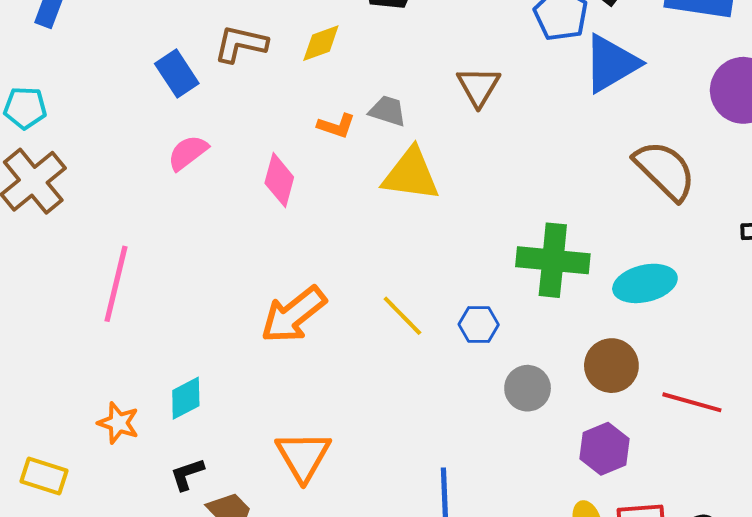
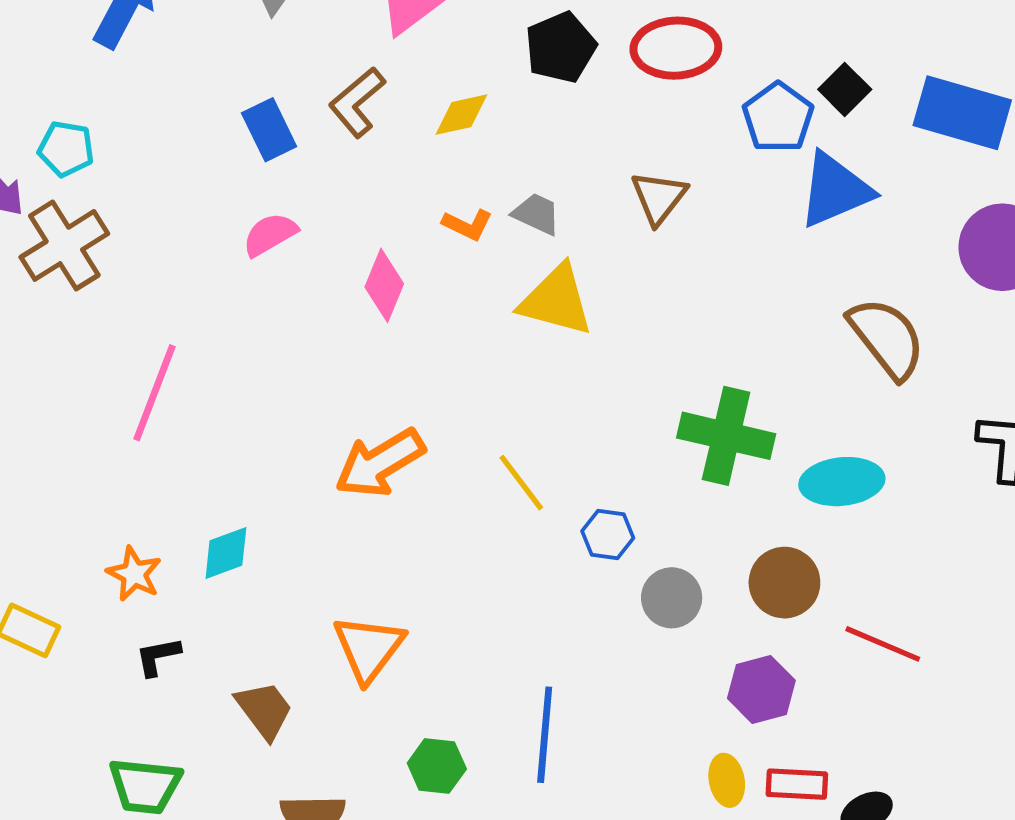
brown L-shape: (241, 44) -> (357, 102), turned -60
blue hexagon: (479, 325) -> (608, 534), moved
black L-shape: (187, 474) -> (158, 656), moved

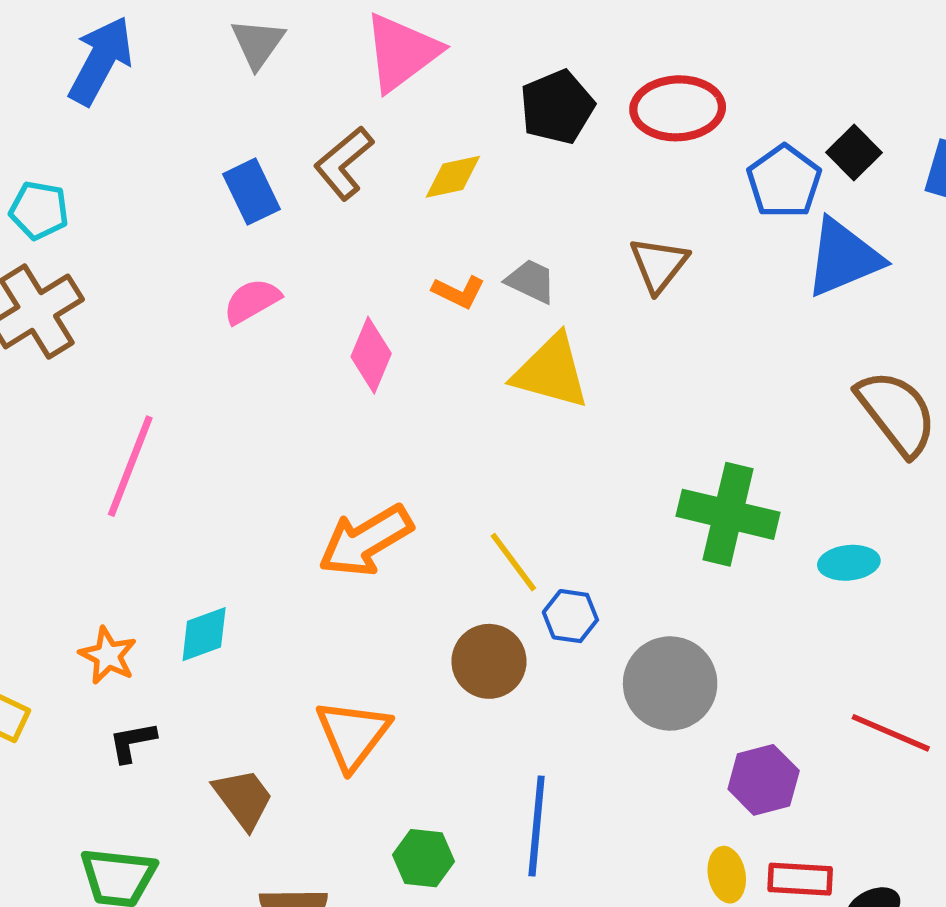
cyan ellipse: (842, 482) -> (849, 563), size x0.7
blue hexagon: (608, 534) -> (570, 616), moved
brown circle: (784, 583) -> (489, 661), moved
gray circle: (672, 598) -> (670, 683), size x1.5

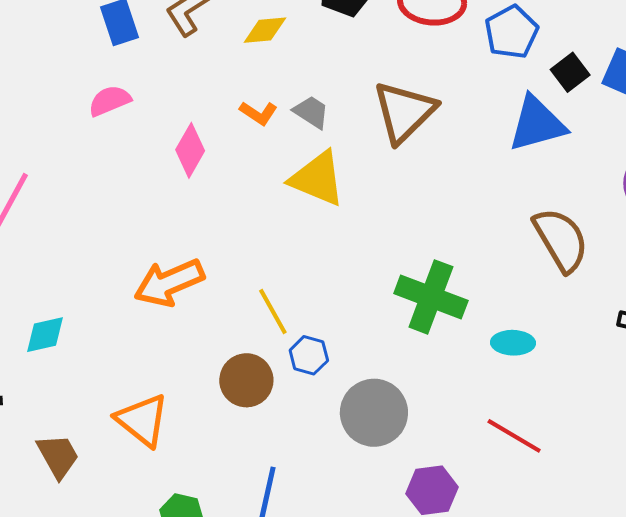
black square: (854, 153) -> (570, 72), moved
blue pentagon: (784, 181) -> (511, 32), moved
brown triangle: (659, 265) -> (404, 112), size x1.5
red line: (891, 733) -> (514, 436), moved
orange triangle: (353, 734) -> (142, 420), turned -36

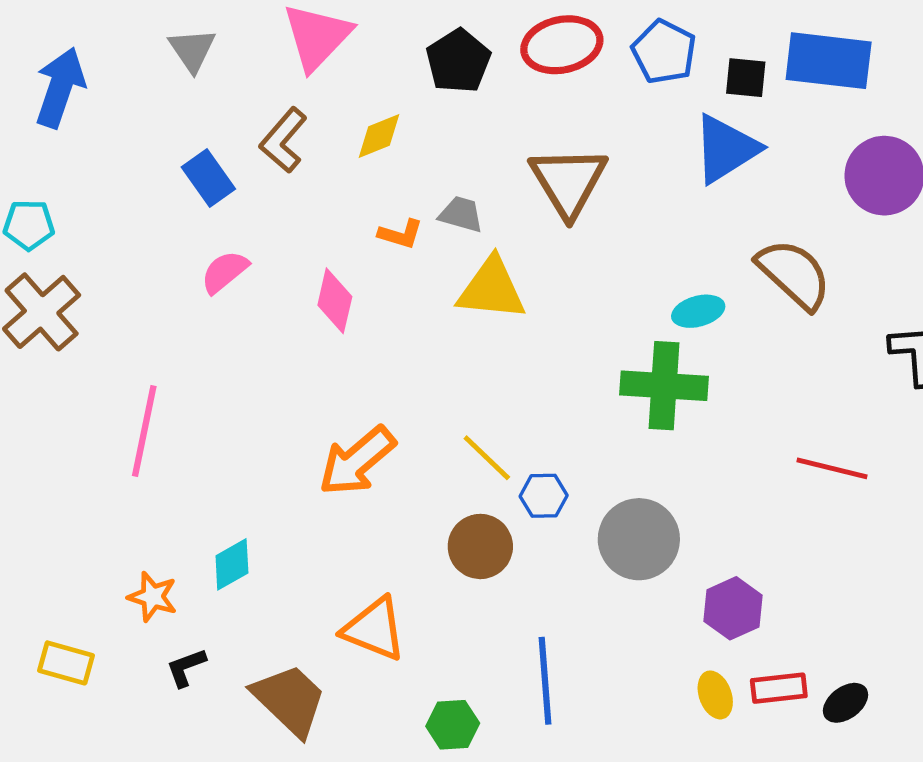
black square: (570, 72) -> (746, 78), turned -30
cyan ellipse: (513, 343) -> (698, 311), moved
red line: (514, 436) -> (832, 468), moved
brown trapezoid: (58, 456) -> (289, 700), size x1.4

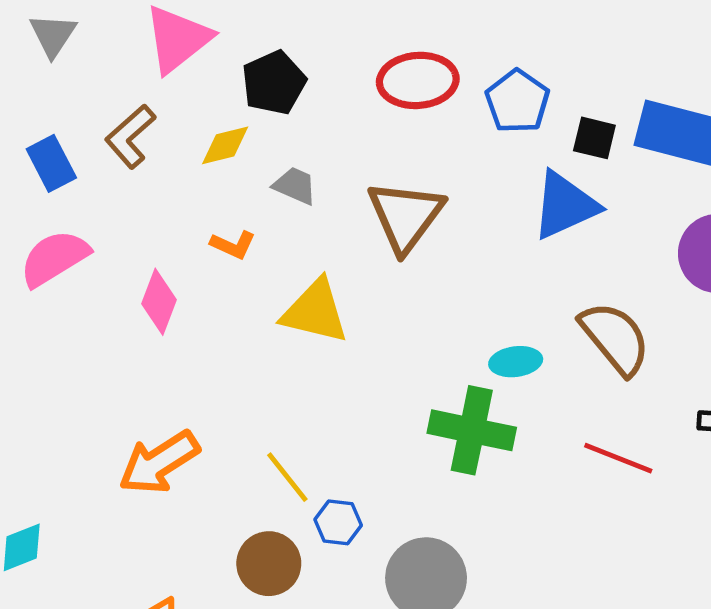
black pentagon: (458, 61) -> (274, 83), moved
gray trapezoid: (461, 214) -> (295, 186), moved
pink semicircle: (225, 272) -> (54, 258), size x1.4
red line: (832, 468) -> (618, 458), moved

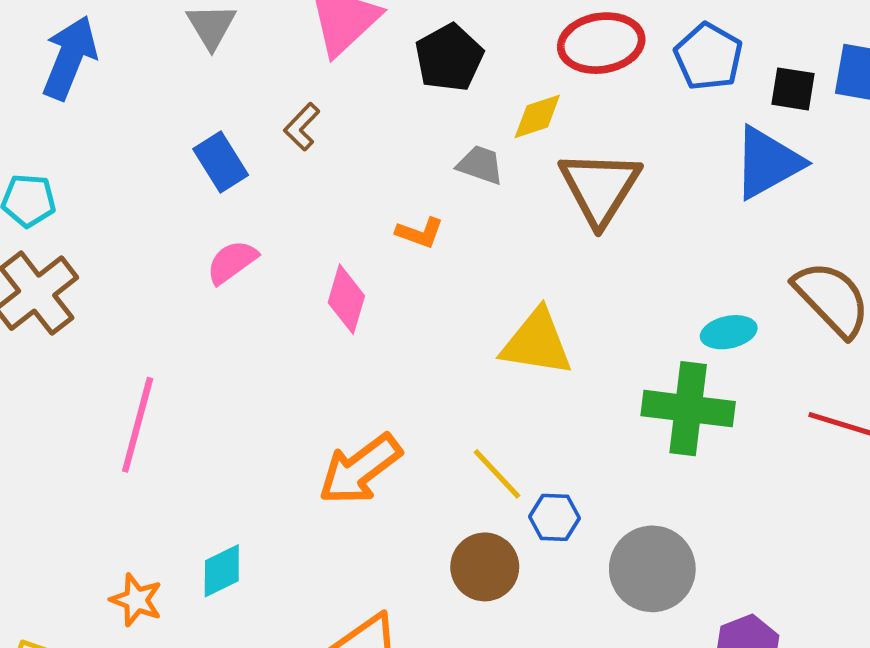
brown L-shape: (130, 136) -> (302, 127), size x0.7
yellow diamond: (225, 145) -> (537, 116), moved
pink semicircle: (54, 258) -> (232, 262), size x0.7
yellow triangle: (315, 311) -> (537, 343), moved

